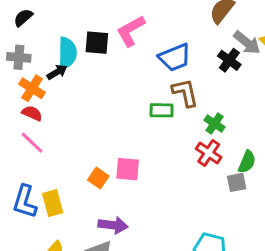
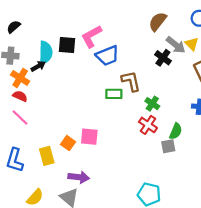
blue trapezoid: (175, 57) -> (107, 56), moved
yellow rectangle: (53, 203) -> (47, 156), moved

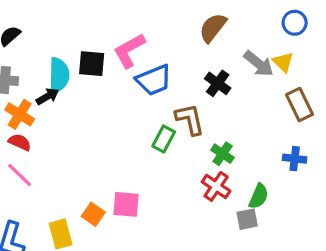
brown semicircle: (158, 21) -> (213, 28), moved
black cross: (163, 58) -> (218, 83), moved
green rectangle: (114, 94) -> (164, 139), turned -63

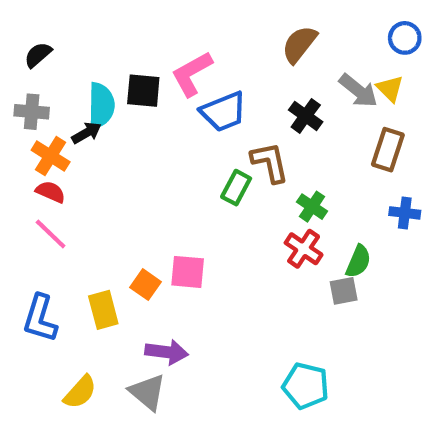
brown rectangle: (300, 105) -> (388, 150), moved, turned 44

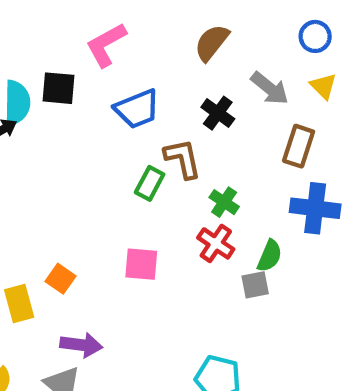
pink L-shape: (192, 74) -> (106, 45), moved
yellow triangle: (390, 89) -> (323, 86), moved
blue cross: (405, 213) -> (315, 208), size x1.6
pink square: (188, 272) -> (141, 264), moved

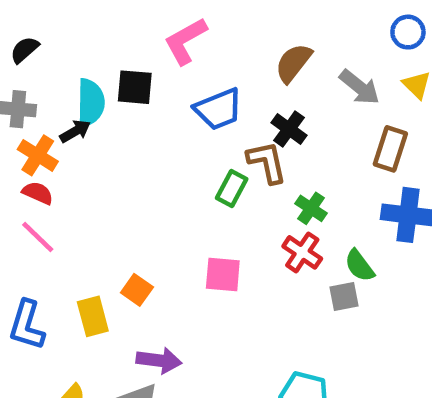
brown semicircle: (212, 43) -> (293, 63), moved
black cross: (218, 113) -> (289, 129), moved
green semicircle: (270, 256) -> (359, 266), turned 120

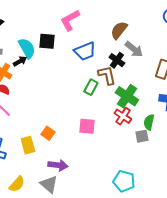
gray arrow: (359, 87) -> (134, 49), moved
cyan semicircle: (91, 103) -> (27, 48), turned -30
green cross: (311, 208) -> (127, 96), size x1.6
green semicircle: (359, 266) -> (149, 122), turned 49

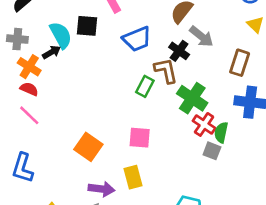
red cross: (123, 116) -> (204, 124), moved
orange square: (48, 133) -> (88, 147), size x1.5
gray square: (142, 136) -> (212, 151), turned 32
yellow rectangle: (28, 145) -> (133, 177), moved

